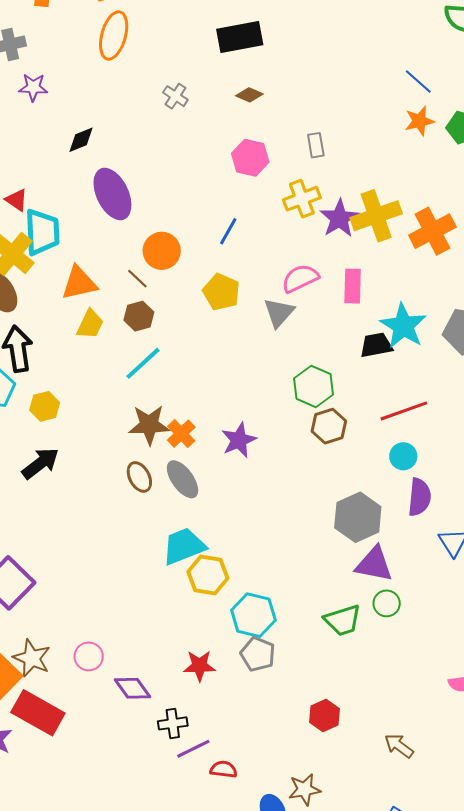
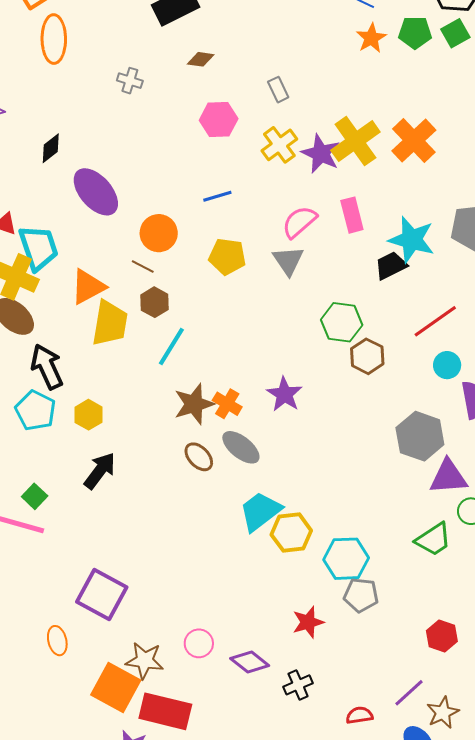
blue line: (228, 231) -> (217, 196), turned 60
yellow trapezoid: (90, 324) -> (110, 323), size x1.5
purple line: (193, 749) -> (409, 693), moved

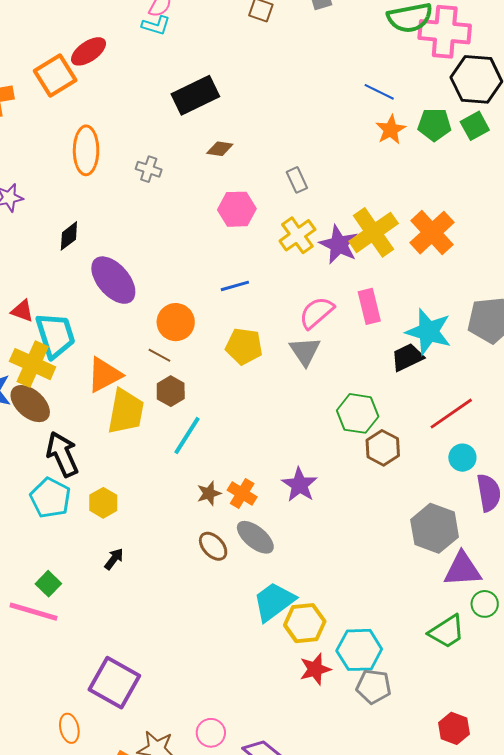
orange ellipse: (54, 39) -> (86, 150), moved
brown star: (194, 404) -> (209, 493), size x0.6
black arrow: (100, 471) -> (114, 559), size x0.6
red star: (308, 622) -> (315, 669), moved

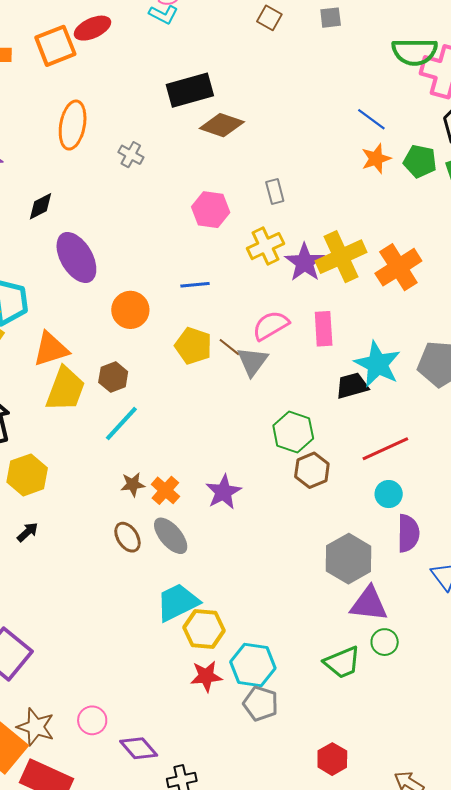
brown diamond: (220, 149) -> (222, 125), moved, size x1.6
brown line: (159, 355) -> (229, 347), moved
yellow hexagon: (103, 503) -> (27, 475), size x1.4

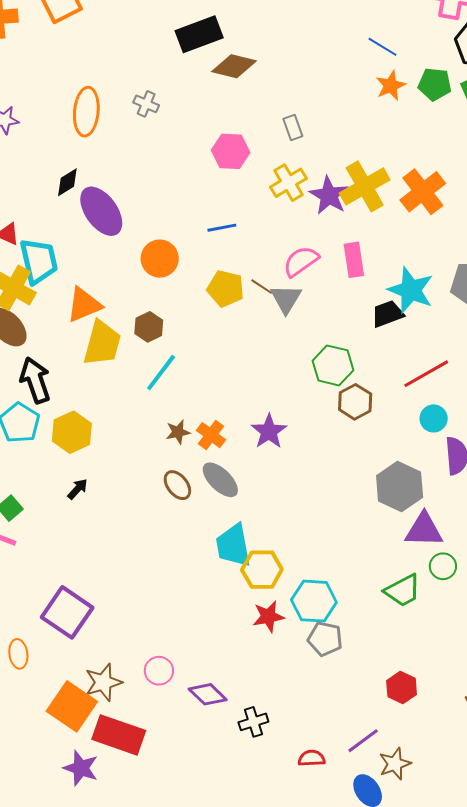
orange ellipse: (73, 125) -> (86, 112), moved
black diamond: (41, 206) -> (67, 182), moved
cyan trapezoid: (178, 602) -> (233, 545), turned -69
brown star: (36, 727) -> (103, 682), turned -30

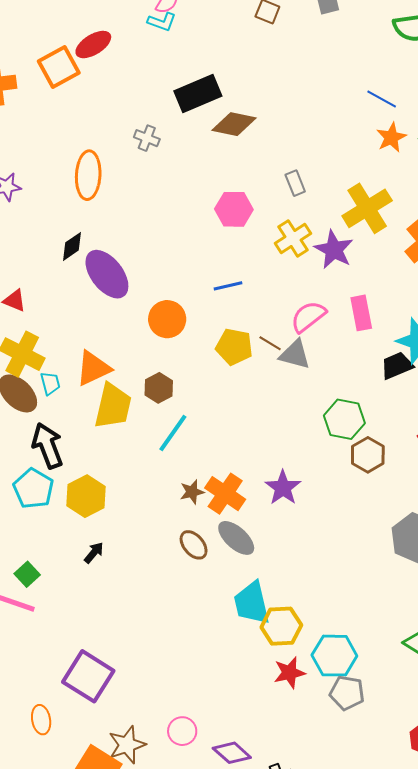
gray cross: (146, 104) -> (147, 138), moved
yellow cross: (365, 186) -> (367, 208), moved
cyan trapezoid: (39, 261) -> (50, 383), moved, size x0.5
gray triangle: (286, 299) -> (295, 355), turned -44
orange cross: (211, 435) -> (225, 494), size x1.4

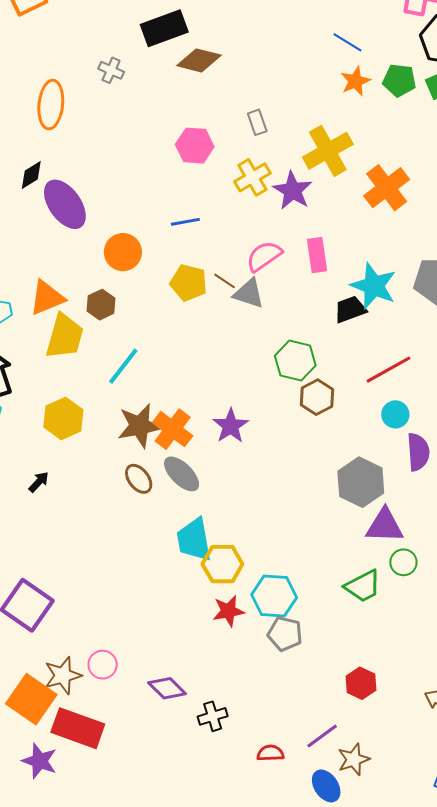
brown hexagon: (159, 388) -> (101, 305), moved
brown star: (192, 492) -> (140, 426), size x1.8
yellow hexagon: (86, 496) -> (63, 418), moved
pink circle: (182, 731) -> (103, 665), moved

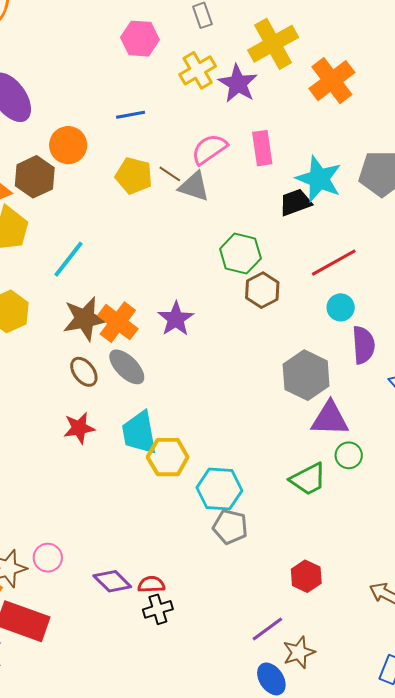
brown hexagon: (101, 305) -> (35, 177), moved, size x1.4
red star: (228, 611) -> (79, 428), moved
red semicircle: (270, 753) -> (151, 584), moved

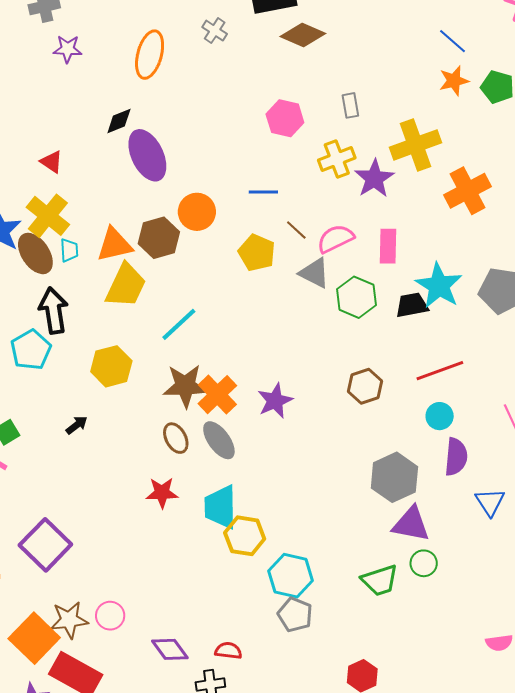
brown line: (170, 174) -> (296, 230), moved
green hexagon: (240, 254) -> (356, 297), moved
red semicircle: (151, 584) -> (228, 651), moved

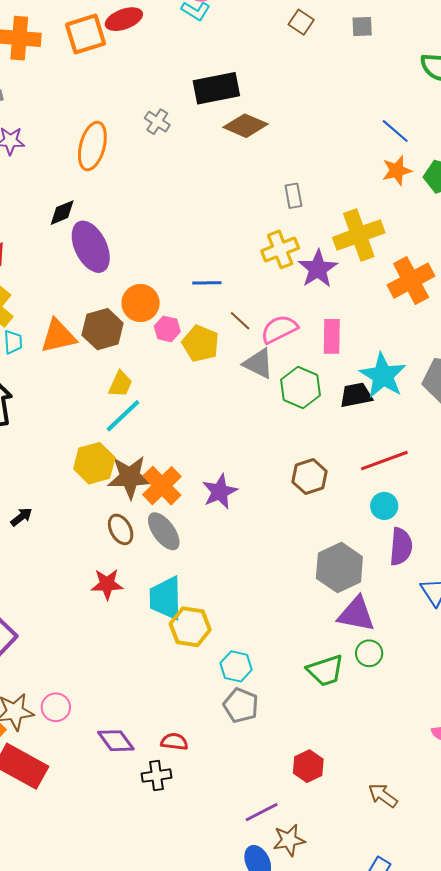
pink hexagon: (285, 118) -> (167, 329), moved, size x0.7
yellow trapezoid: (126, 286) -> (120, 384), moved, size x0.6
yellow hexagon: (111, 366) -> (94, 463), moved
cyan hexagon: (291, 576) -> (236, 666), size x0.7

